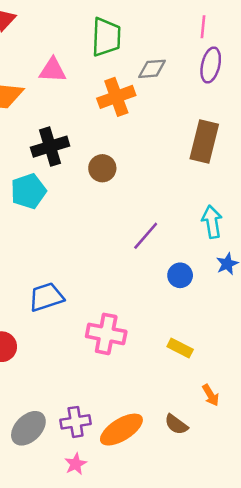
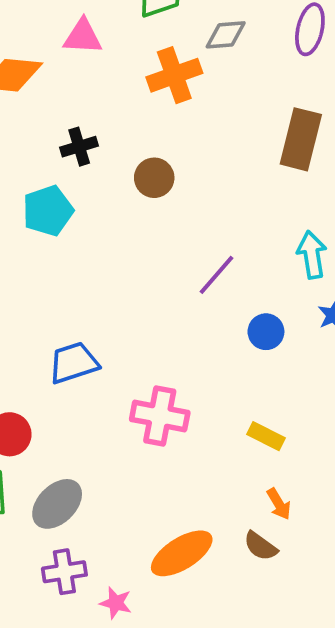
black cross: (50, 147) -> (79, 147), size x0.7
orange arrow: (211, 395) -> (279, 504), moved
purple cross: (76, 422) -> (64, 572), moved
gray ellipse: (28, 428) -> (57, 504), moved
pink star: (76, 464) -> (116, 603), turned -30

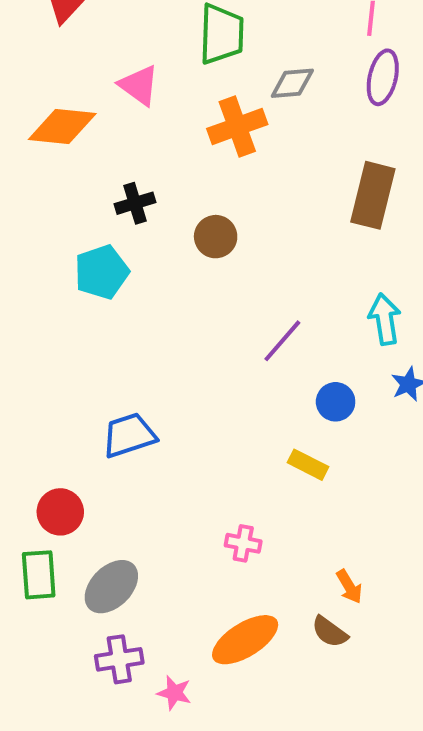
pink triangle: (83, 37) -> (139, 85), turned 33
pink cross: (160, 416) -> (243, 543), moved, size x0.6
yellow rectangle: (266, 436) -> (308, 465), moved

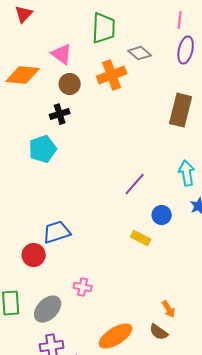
gray diamond: (292, 83) -> (140, 53), turned 45
brown circle: (216, 237) -> (70, 84), moved
yellow rectangle: (308, 465) -> (141, 238), moved
red circle: (60, 512) -> (34, 255), moved
pink cross: (243, 543) -> (83, 287), moved

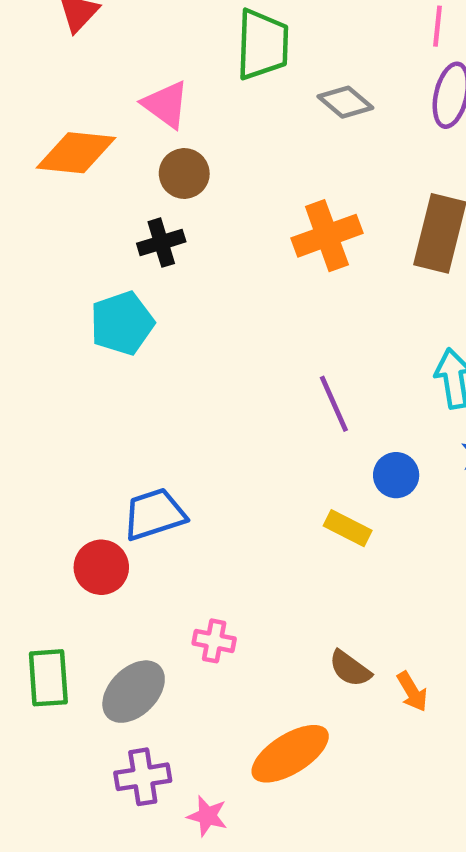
orange cross: (112, 75) -> (327, 236), moved
purple line: (135, 184) -> (334, 404), turned -65
brown semicircle: (159, 332) -> (350, 669), moved

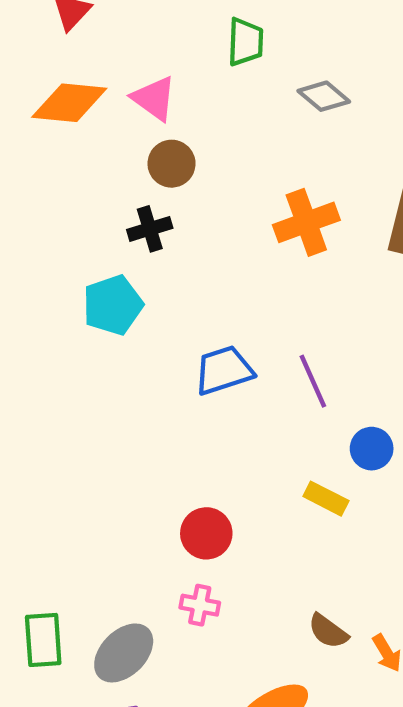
green trapezoid: (262, 45) -> (245, 42), size x0.7
orange diamond: (76, 153) -> (69, 103), moved
blue trapezoid: (154, 514) -> (224, 370), moved
red circle: (101, 567) -> (206, 533), moved

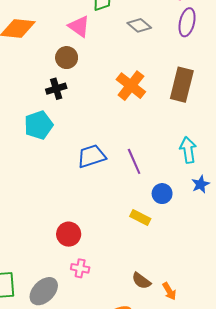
pink triangle: (154, 98) -> (79, 26), moved
orange cross: (306, 222) -> (131, 86), turned -32
red circle: (206, 533) -> (69, 234), moved

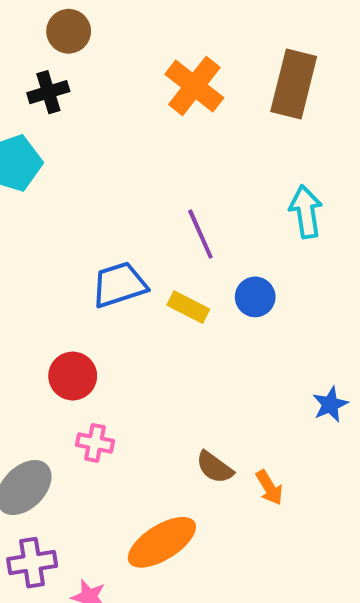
blue trapezoid: (91, 156) -> (119, 285), moved
blue star: (201, 184) -> (330, 404), moved
yellow rectangle: (140, 217) -> (188, 307), moved

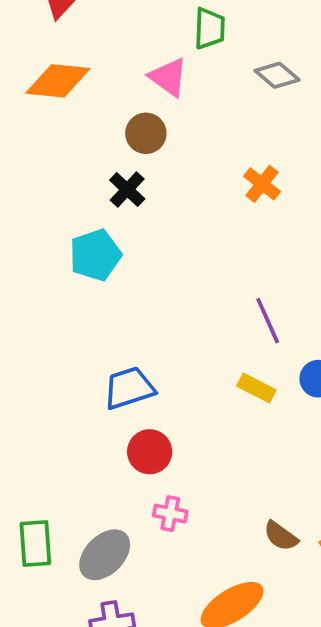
orange cross: (194, 86) -> (262, 184), size x0.7
black cross: (48, 92) -> (127, 189), turned -30
blue trapezoid: (119, 285) -> (129, 388), moved

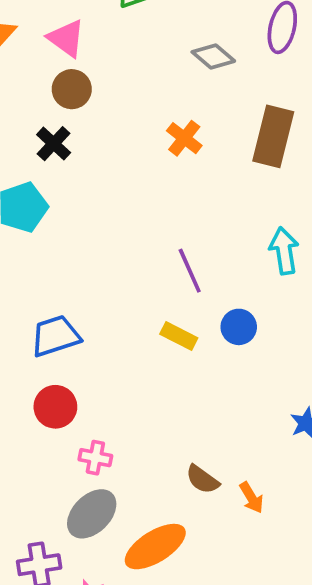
gray diamond: (277, 75) -> (213, 56), moved
pink triangle: (168, 77) -> (66, 38), moved
red circle: (150, 452) -> (55, 407), moved
gray ellipse: (105, 555) -> (92, 514), moved

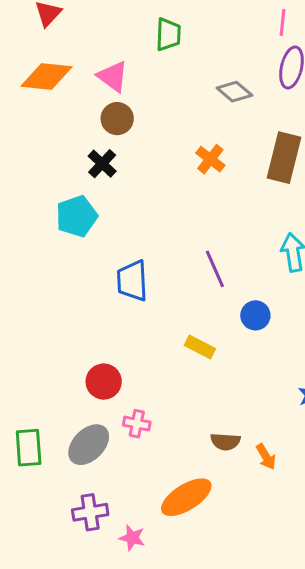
blue trapezoid: (55, 336) -> (132, 281), moved, turned -75
yellow rectangle: (179, 336) -> (200, 347), moved
brown semicircle: (202, 479) -> (225, 442), turned -32
gray ellipse: (92, 514) -> (89, 445), moved

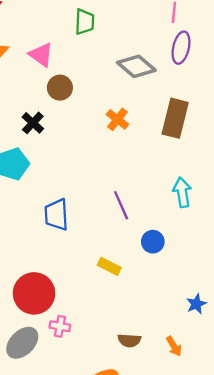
gray diamond: (234, 92) -> (136, 66), size x1.4
brown circle: (117, 119) -> (60, 88), moved
red circle: (104, 382) -> (34, 293), size x1.5
orange arrow: (266, 457) -> (174, 346), moved

